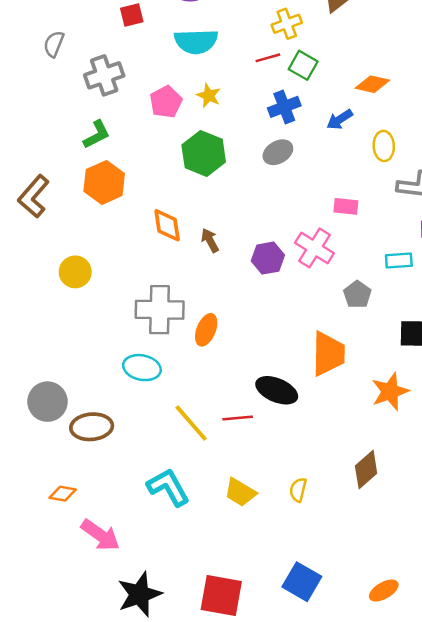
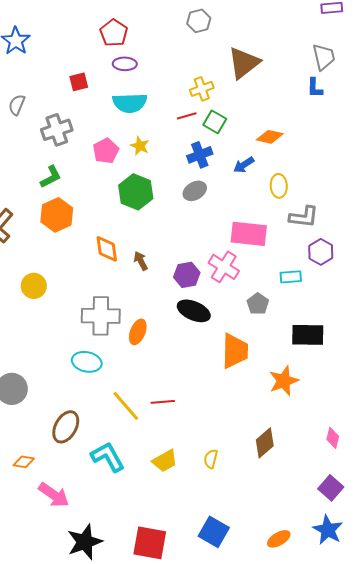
pink rectangle: (346, 206) -> (249, 234), size x1.8
black ellipse: (277, 390) -> (194, 311), moved
brown ellipse: (92, 427) -> (66, 427), moved, turned -56
yellow trapezoid: (240, 492) -> (165, 461), turned -60

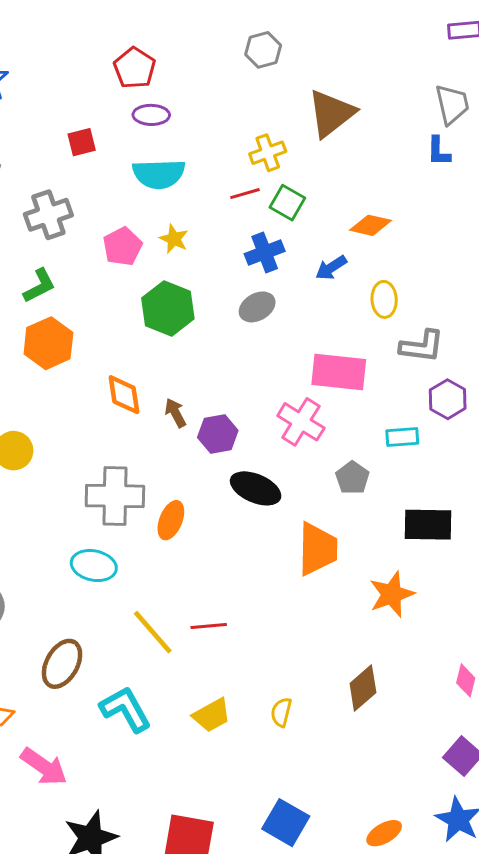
purple hexagon: (187, 275) -> (218, 434), moved

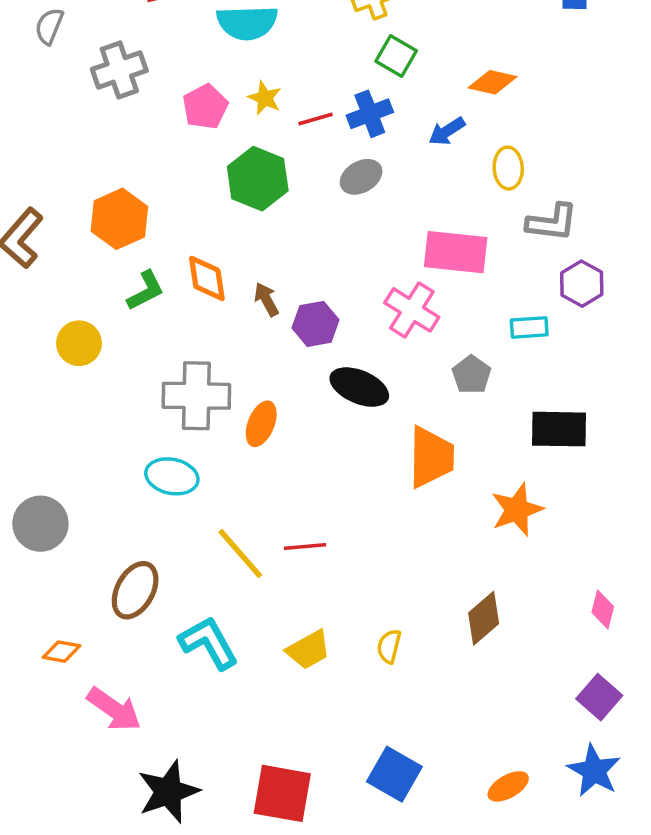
red line: (245, 194) -> (315, 119), moved
green L-shape: (39, 286) -> (146, 291), moved

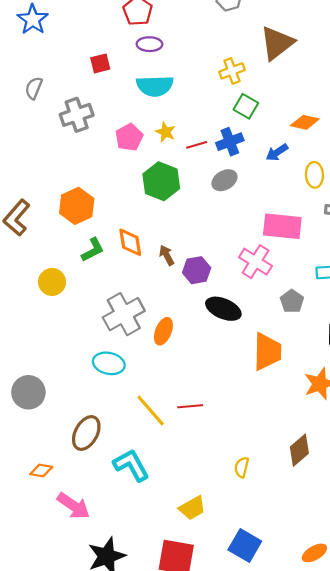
gray cross: (196, 396) -> (124, 314), turned -30
yellow trapezoid: (308, 650) -> (192, 508), moved

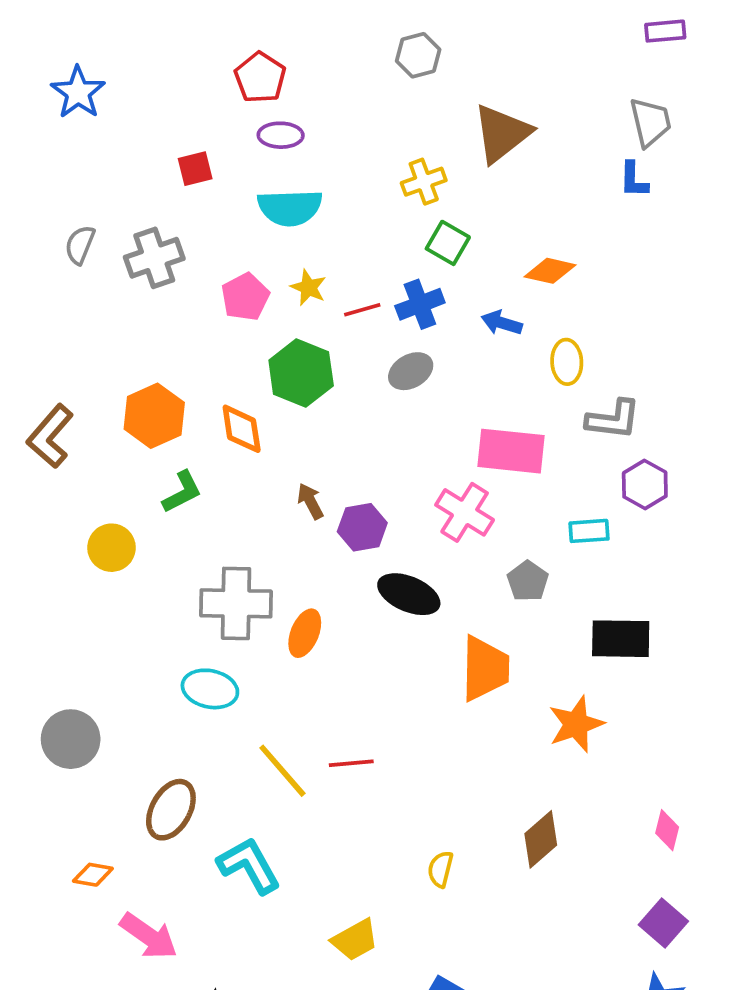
gray semicircle: (34, 88) -> (80, 245), moved
blue arrow: (277, 152) -> (502, 323), turned 50
orange diamond: (130, 242) -> (242, 429), moved
gray cross: (124, 314) -> (236, 603), turned 30

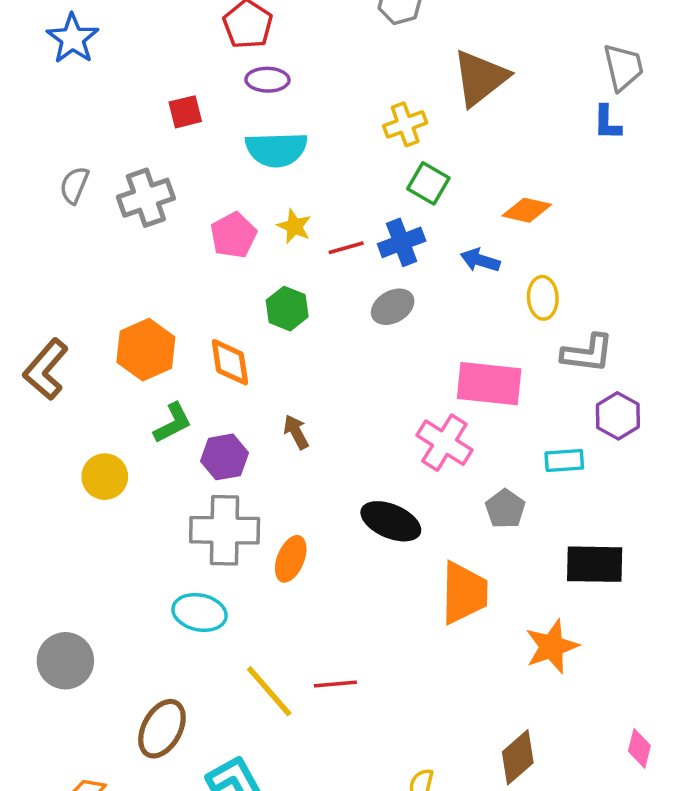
green hexagon: (301, 373) -> (287, 309), size x0.7
purple hexagon: (362, 527) -> (225, 457), moved

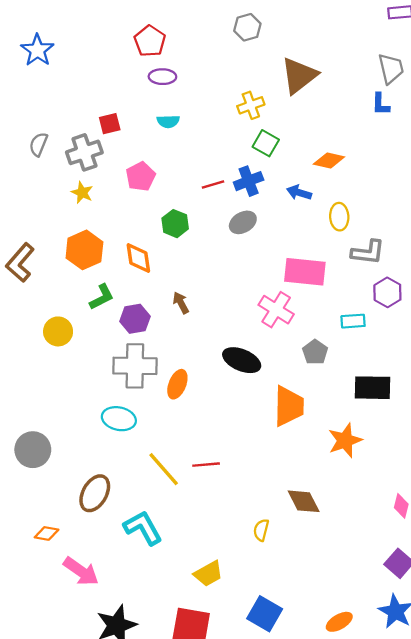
red square: (185, 112) -> (110, 124), moved
cyan semicircle: (276, 149) -> (168, 121), size x0.6
yellow star: (294, 226) -> (82, 193), moved
brown diamond: (518, 757) -> (304, 501), moved, turned -76

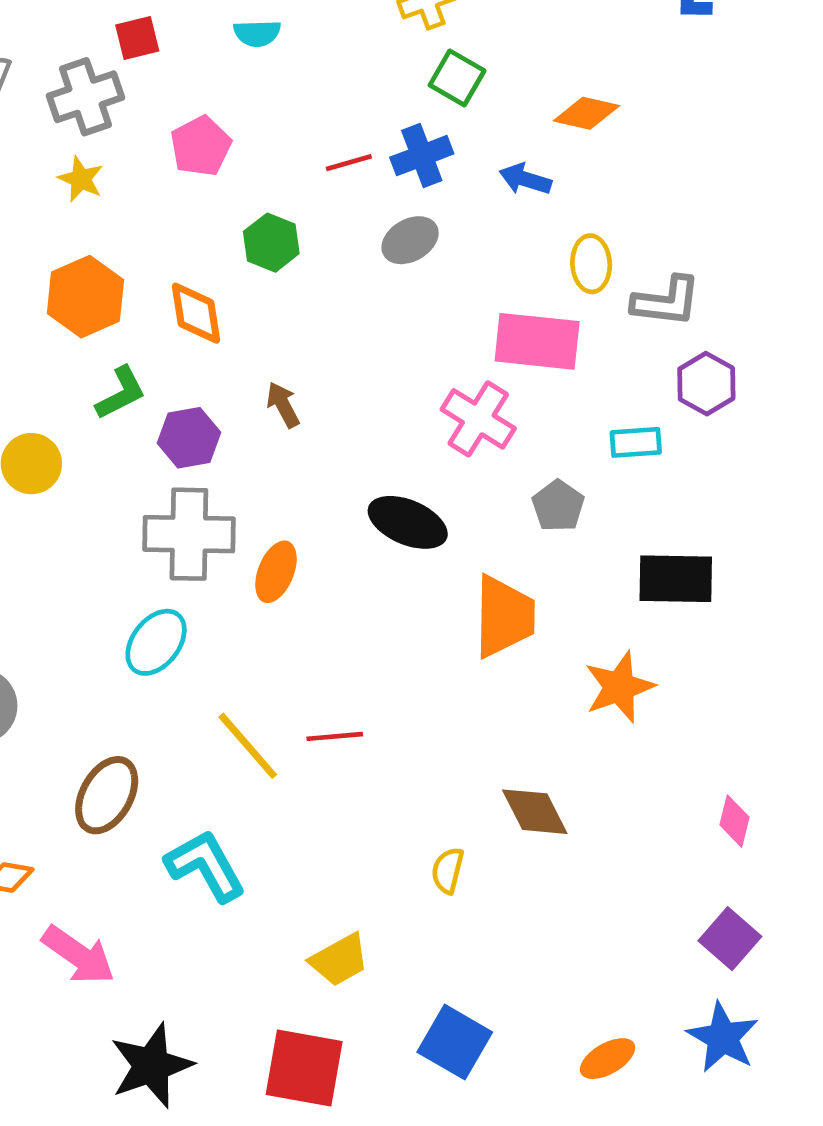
yellow ellipse: (339, 217) -> (591, 264), moved
cyan ellipse: (119, 419) -> (156, 642), turned -64

